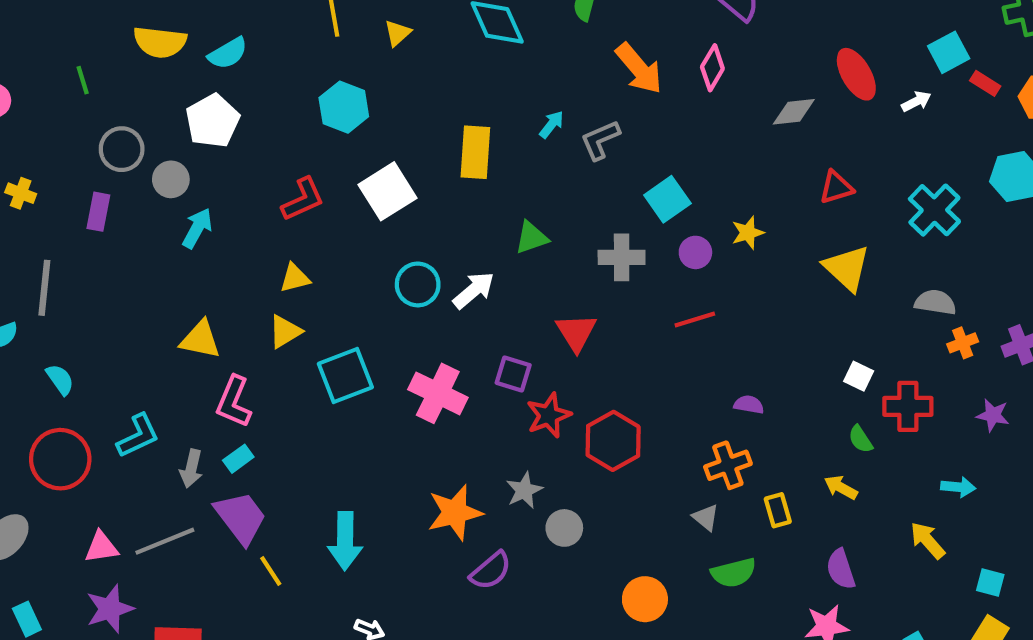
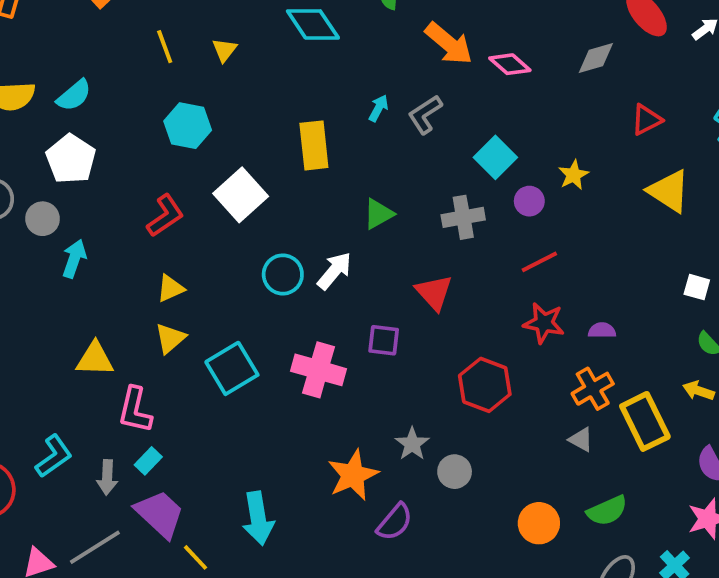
pink diamond: (712, 68) -> (510, 64), moved, turned -69
red star: (549, 415) -> (544, 323), moved, turned -30
yellow rectangle: (778, 510) -> (645, 421), size x1.8
green semicircle: (734, 573) -> (607, 511), moved

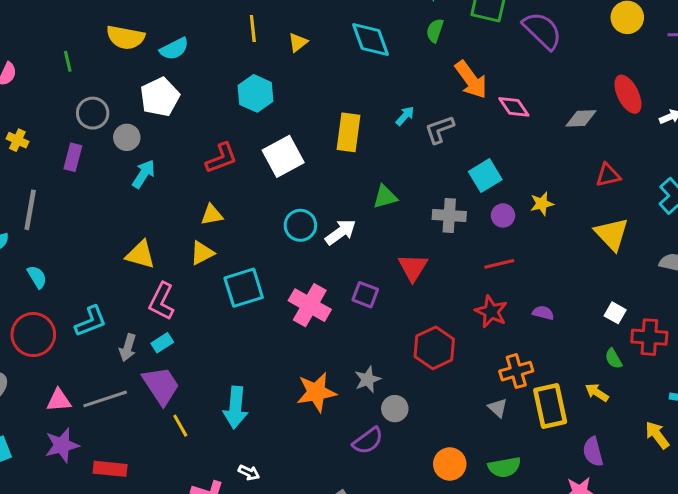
purple semicircle: (602, 330) -> (543, 313), moved
purple semicircle: (395, 522) -> (368, 441), moved

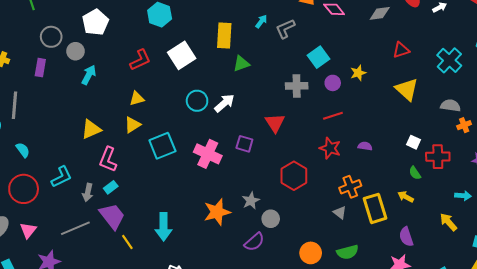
green triangle: (385, 197) -> (241, 64), moved
yellow triangle: (140, 255) -> (91, 129), turned -35
pink triangle: (59, 400) -> (28, 230), moved, turned -42

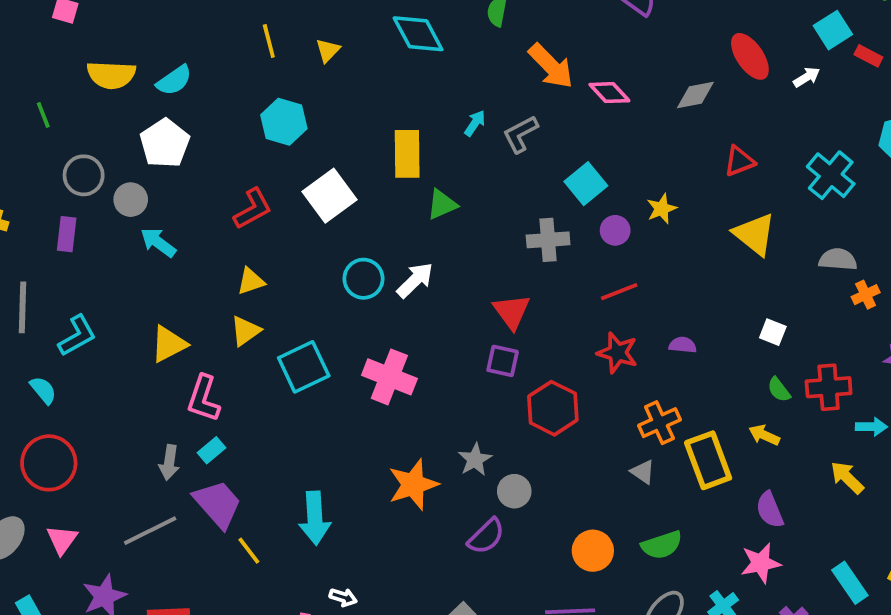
cyan arrow: (89, 75) -> (158, 242), turned -78
purple square: (244, 144) -> (503, 361), moved
red cross: (438, 157) -> (829, 387), moved
cyan L-shape: (61, 177) -> (77, 336), moved

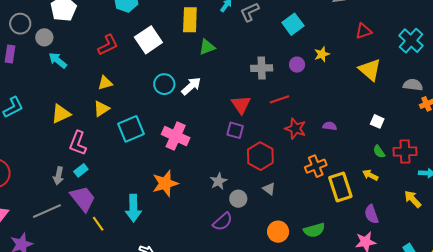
cyan square: (586, 184) -> (293, 24), moved
red line: (619, 292) -> (279, 99), moved
gray triangle: (643, 472) -> (269, 189), moved
orange star: (413, 485) -> (165, 183), moved

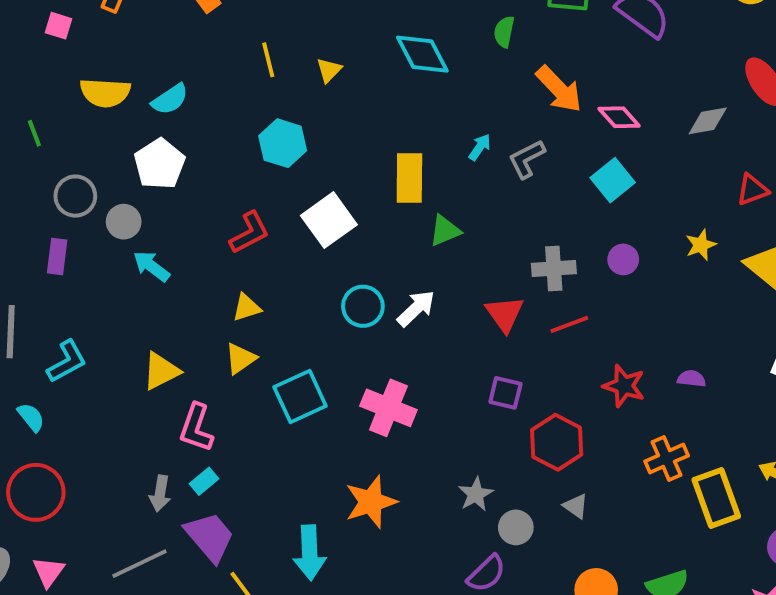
yellow star: (322, 54) -> (701, 245), moved
red line: (279, 99) -> (569, 324), moved
red triangle: (241, 105) -> (505, 314), moved

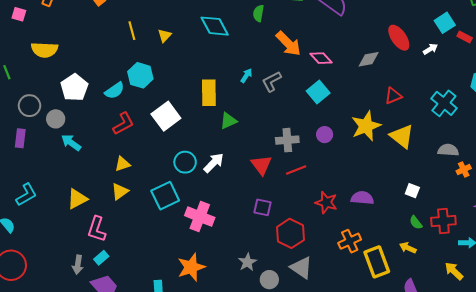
cyan semicircle: (170, 99) -> (115, 91), moved
yellow star: (701, 245) -> (366, 126), size x1.8
purple semicircle: (691, 379) -> (362, 198), size x1.5
cyan square: (300, 396) -> (165, 196), moved
gray triangle: (576, 506) -> (301, 268), size x1.6

